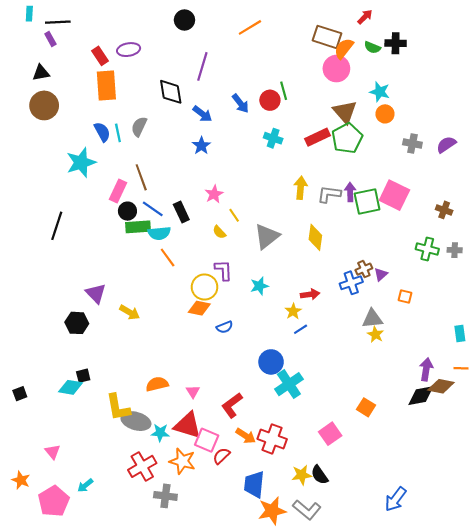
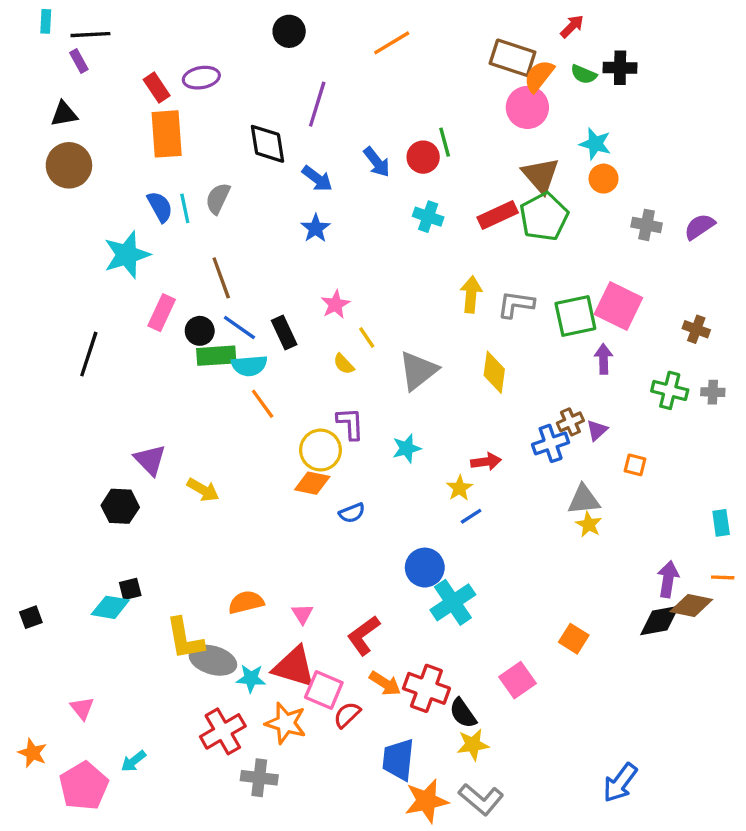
pink rectangle: (118, 191) -> (162, 313), moved
purple arrow: (350, 192) -> (604, 359), moved
black semicircle: (320, 475) -> (463, 713), moved

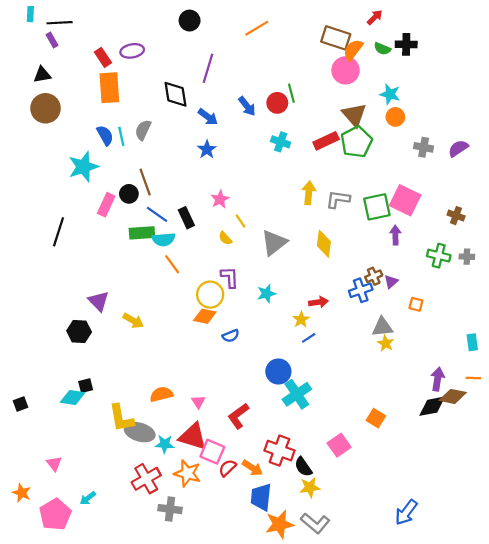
black circle: (200, 331) -> (129, 194), moved
orange arrow: (385, 683) -> (252, 468), moved

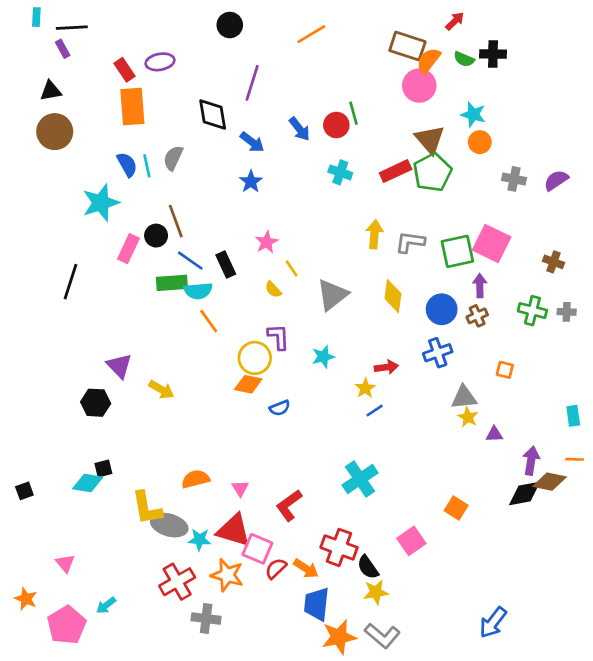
brown cross: (374, 276) -> (477, 316), moved
purple triangle: (391, 282) -> (494, 434), moved, turned 40
blue circle: (278, 372) -> (442, 309), moved

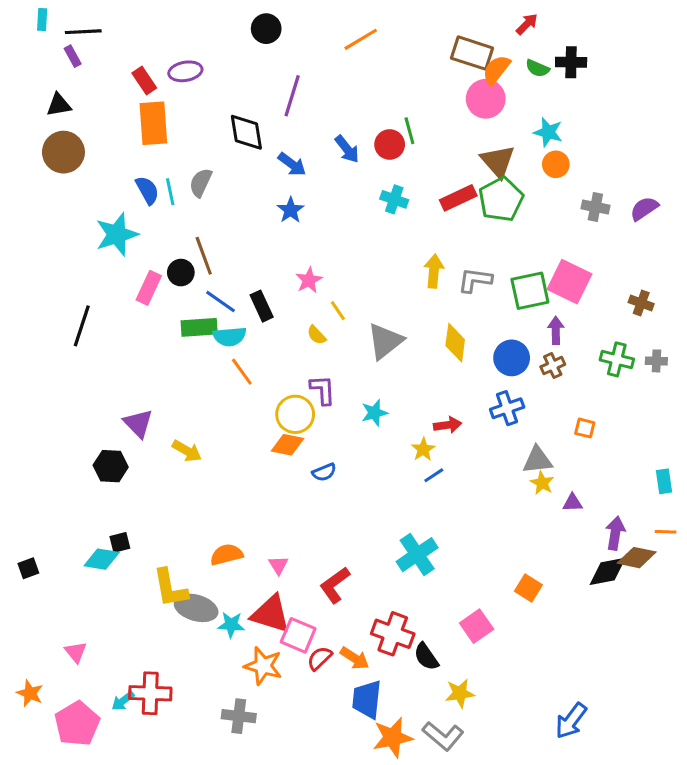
red cross: (177, 582) -> (150, 693), moved, turned 32
yellow star: (376, 592) -> (460, 693), moved

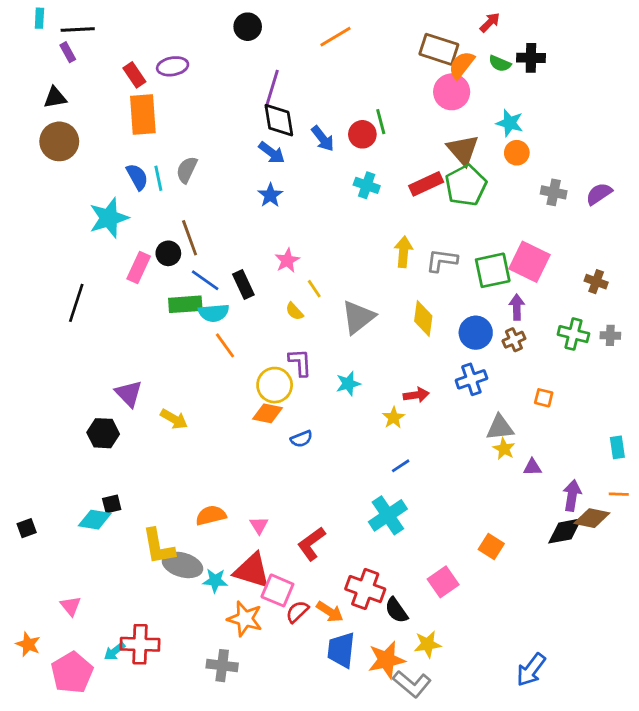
black diamond: (246, 132) -> (279, 120), moved
blue line: (434, 475) -> (401, 466), moved
orange star: (393, 737) -> (386, 660), moved

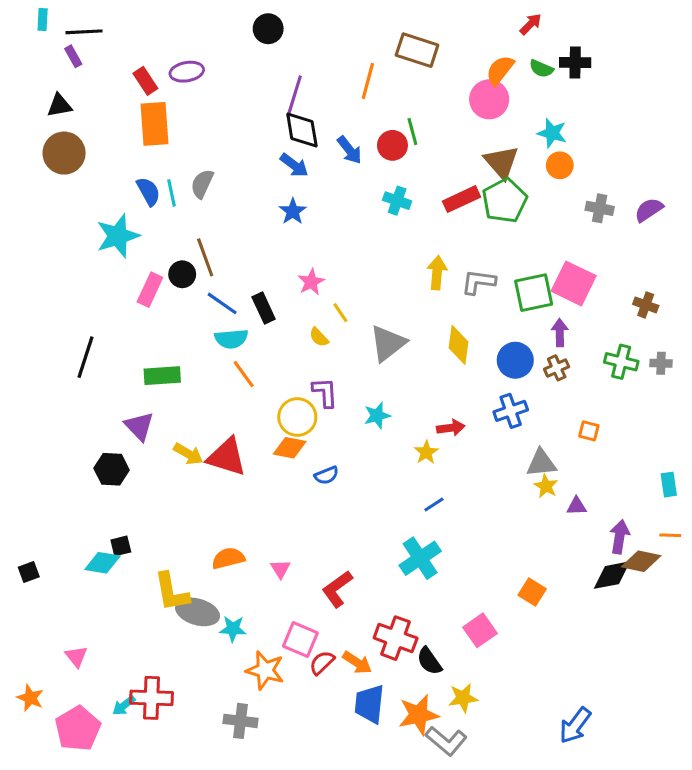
orange line: (335, 37) -> (368, 81), moved, turned -44
brown rectangle: (439, 49) -> (417, 50), moved
black line: (76, 303) -> (86, 357), moved
green rectangle: (185, 304) -> (162, 376), moved
red triangle: (252, 571) -> (227, 457), moved

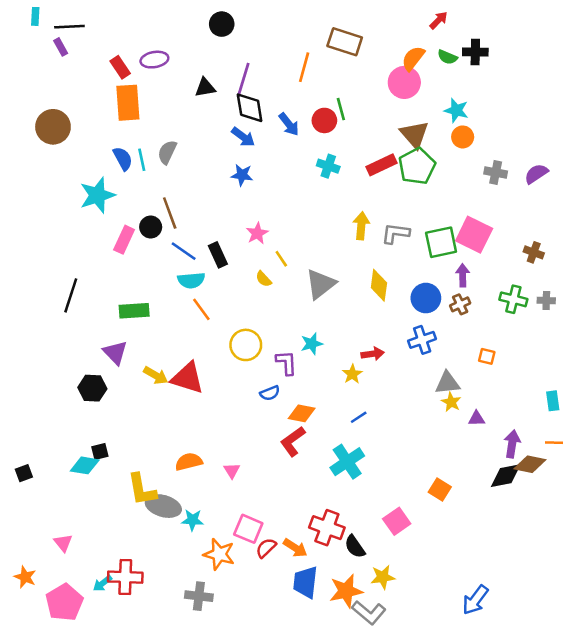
black triangle: (59, 105) -> (205, 87), moved
blue star: (293, 211) -> (242, 175), turned -30
purple L-shape: (325, 392) -> (286, 363), moved
orange diamond: (290, 448) -> (302, 413), moved
red L-shape: (337, 589) -> (293, 441), moved

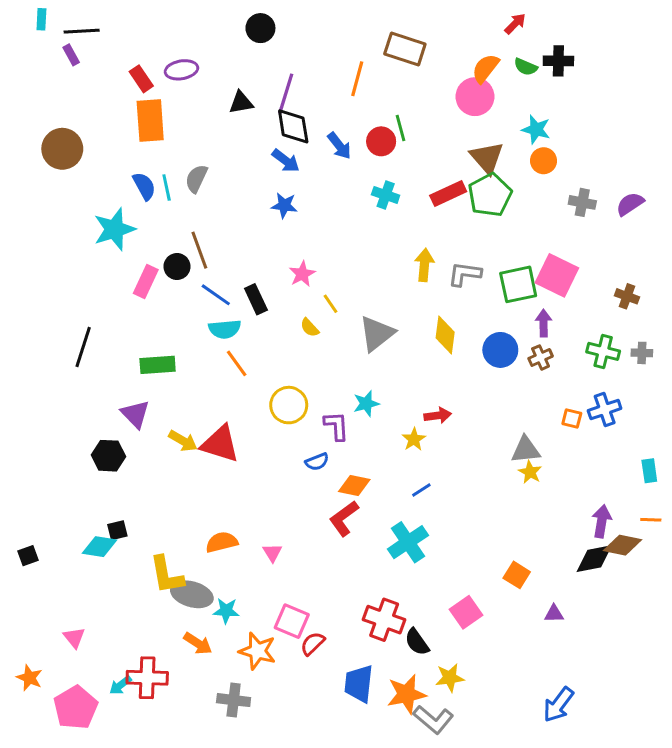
blue cross: (422, 340) -> (605, 410), moved
purple triangle: (477, 419) -> (554, 614), moved
orange arrow: (295, 548) -> (198, 643), moved

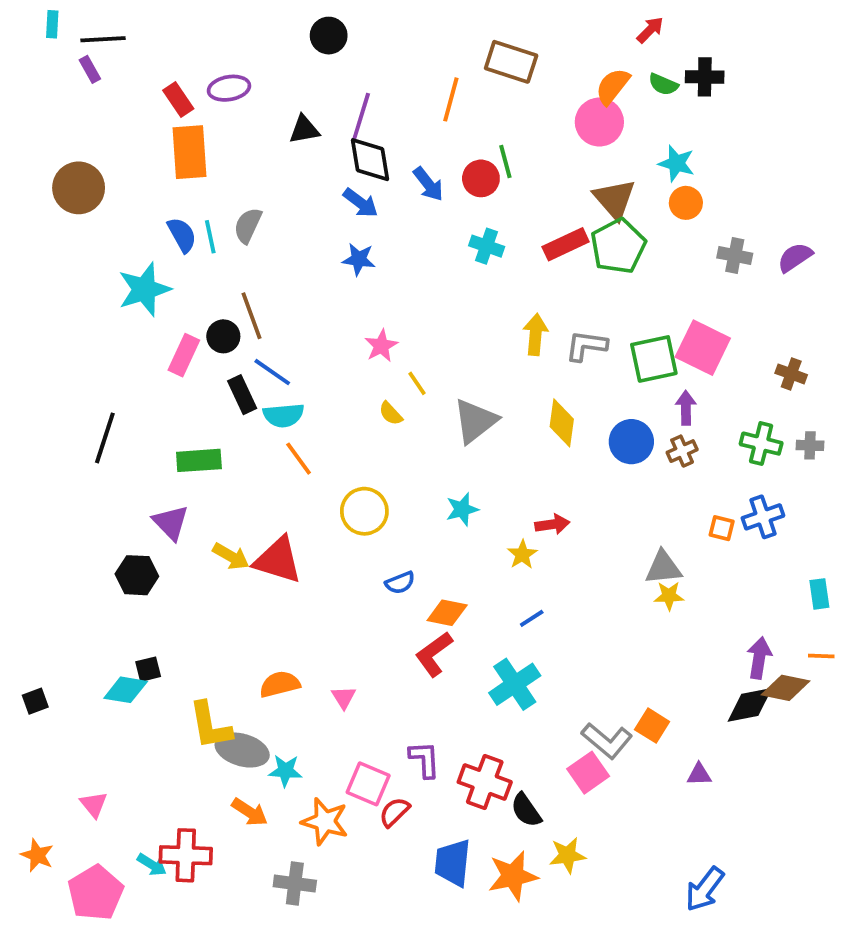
black rectangle: (256, 299) -> (242, 395), moved
purple L-shape: (336, 426) -> (425, 759), moved
yellow star: (530, 472) -> (669, 596), turned -30
cyan arrow: (120, 685) -> (152, 865), turned -110
gray L-shape: (433, 719) -> (607, 741), moved

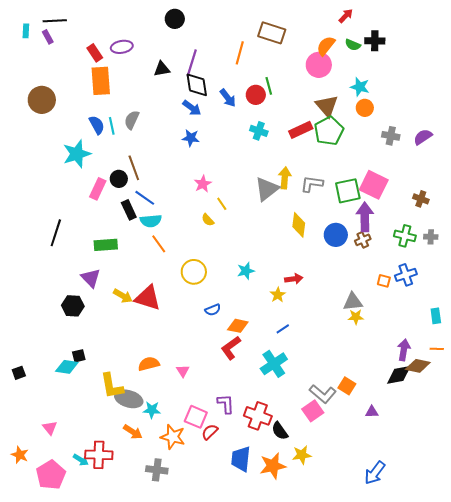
cyan rectangle: (52, 24) -> (26, 31), moved
purple arrow: (686, 408) -> (365, 217), size x1.6
gray triangle: (475, 421) -> (267, 189), moved

